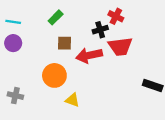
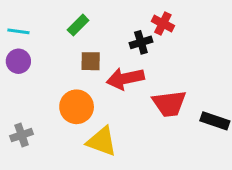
red trapezoid: (120, 46) -> (169, 104), moved
gray cross: (15, 96) -> (22, 135), turned -32
yellow triangle: (72, 100) -> (102, 141), size x1.5

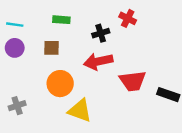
green rectangle: (78, 25) -> (61, 20), turned 49
black cross: (141, 42) -> (101, 33), moved
brown square: (91, 61) -> (52, 48), moved

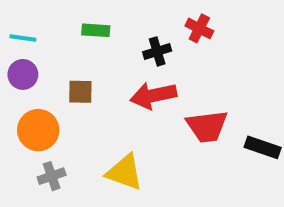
brown square: (52, 48) -> (80, 92), moved
orange circle: (60, 84) -> (38, 130), moved
gray cross: (17, 106) -> (52, 176), moved

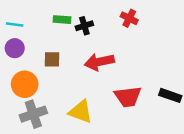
black cross: (157, 51) -> (84, 26), moved
red trapezoid: (207, 126) -> (128, 97), moved
gray cross: (52, 176) -> (33, 114), size x1.5

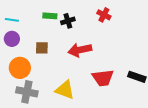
gray cross: (33, 114) -> (27, 92), turned 30

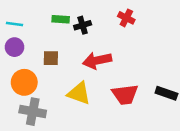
yellow triangle: (65, 90) -> (79, 93), moved

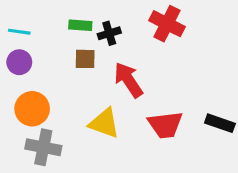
red cross: (126, 18) -> (167, 24), size x1.5
brown square: (51, 58) -> (85, 59), moved
red arrow: (97, 60) -> (128, 80), turned 68

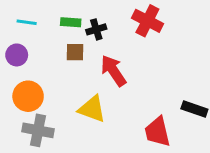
cyan line: (19, 32) -> (27, 22), moved
red trapezoid: (165, 125) -> (157, 132), moved, turned 84

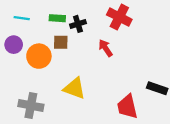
red arrow: (113, 71) -> (106, 48), moved, size x0.7
orange circle: (28, 96) -> (39, 56), moved

